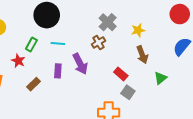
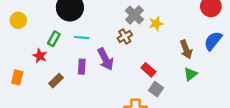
yellow star: (138, 30) -> (156, 24), moved
brown arrow: (142, 55) -> (186, 49), moved

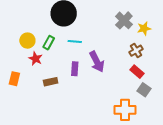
yellow circle: (18, 20) -> (27, 41), moved
brown cross: (125, 36) -> (136, 51), moved
brown rectangle: (56, 81) -> (51, 82), turned 32

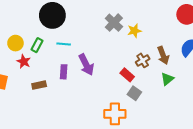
brown cross: (136, 51) -> (143, 60), moved

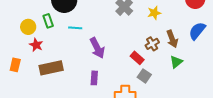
yellow star: (134, 31) -> (154, 13), moved
green rectangle: (37, 45) -> (48, 21), moved, turned -48
purple rectangle: (64, 72) -> (94, 78), moved
brown rectangle: (39, 85) -> (51, 68), size x1.6

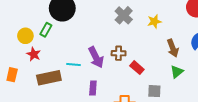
green rectangle: (48, 21) -> (46, 30), turned 48
cyan line: (75, 28) -> (74, 64), moved
brown cross: (152, 44) -> (119, 53), moved, turned 32
gray square: (144, 76) -> (154, 91), moved, turned -32

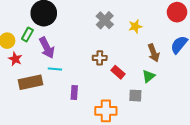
purple arrow: (96, 57) -> (47, 48), moved
green triangle: (177, 72) -> (149, 76), moved

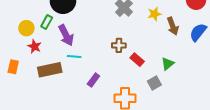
brown arrow: (154, 53) -> (173, 26), moved
purple rectangle: (74, 93) -> (93, 80), turned 32
gray square: (135, 96) -> (154, 83), turned -32

